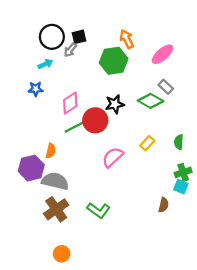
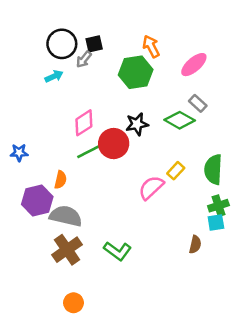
blue star: (36, 89) -> (19, 153), moved
green semicircle: (179, 142) -> (213, 169), size x1.6
pink semicircle: (113, 157) -> (151, 188), moved
cyan square: (181, 187) -> (216, 222), turned -32

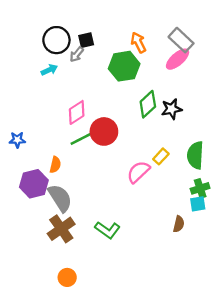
gray rectangle: (198, 103) -> (181, 40), moved, size x1.5
green diamond: (180, 120) -> (148, 104), moved, turned -72
black star: (137, 124) -> (172, 109), moved
gray semicircle: (66, 216) -> (60, 198), turned 44

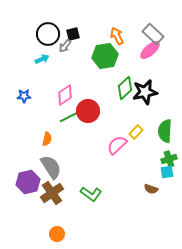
black star: (172, 109) -> (145, 92), size x1.4
blue star: (17, 140) -> (24, 96), moved
purple hexagon: (34, 184) -> (28, 182), moved
brown semicircle: (179, 224) -> (151, 189), turned 96

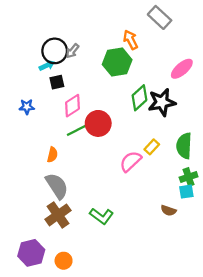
black circle: (48, 34) -> (55, 51), moved
black square: (73, 34) -> (57, 82), moved
gray rectangle: (153, 34) -> (160, 17), moved
pink ellipse: (150, 50) -> (182, 69), moved
purple hexagon: (28, 182) -> (31, 253), moved

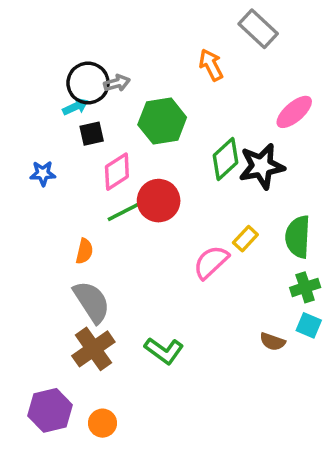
gray arrow: (72, 51) -> (117, 83), turned -144
green hexagon: (117, 62) -> (162, 121), moved
cyan square: (186, 192) -> (309, 325), moved, turned 32

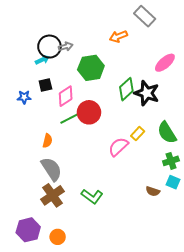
orange arrow: (211, 65) -> (118, 36), turned -84
black square: (92, 134) -> (45, 85), moved
black star: (262, 166) -> (147, 93), turned 30
green semicircle: (298, 237) -> (167, 133), turned -35

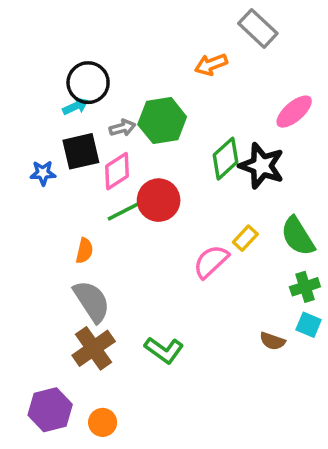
gray arrow: (66, 47) -> (122, 128), moved
black square: (45, 85) -> (81, 151), size x1.5

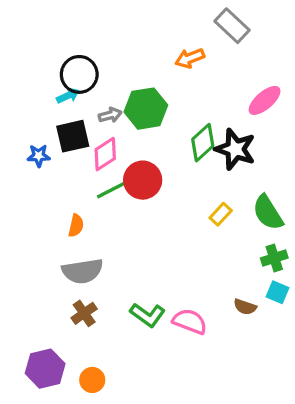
pink semicircle: (211, 262) -> (190, 321), moved, turned 64
gray semicircle: (92, 301) -> (82, 271), turned 114
brown cross: (94, 348) -> (84, 313), size x0.7

